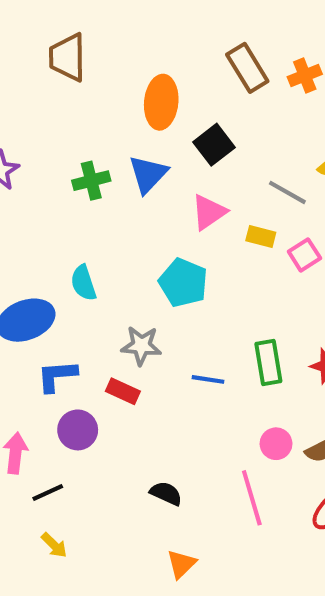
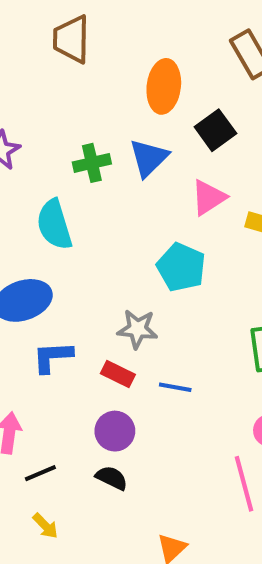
cyan semicircle: (83, 283) -> (54, 225), moved, size x1.4
blue line: (208, 379) -> (175, 387), moved
purple circle: (78, 430) -> (115, 431), moved
black semicircle: (166, 493) -> (112, 478), moved

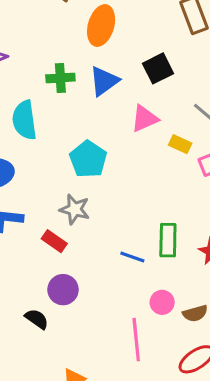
orange ellipse: (164, 86) -> (101, 26), moved
cyan pentagon: (181, 267) -> (88, 159), moved
blue line: (175, 387) -> (132, 257), moved
purple circle: (115, 431) -> (63, 290), moved

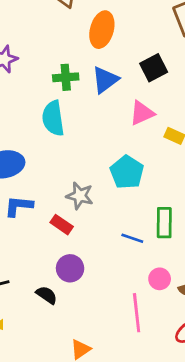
cyan semicircle: (24, 120) -> (53, 118), moved
cyan pentagon: (88, 159) -> (127, 172), moved

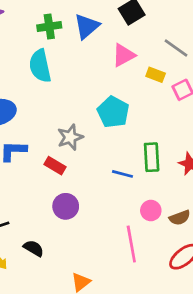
gray star: (80, 196) -> (70, 137), turned -30
black semicircle: (47, 295) -> (34, 248), moved

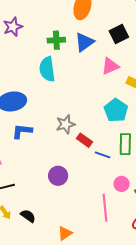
cyan pentagon: (113, 112) -> (116, 110), moved
red rectangle: (55, 166) -> (84, 140), moved
black semicircle: (34, 248) -> (28, 216), moved

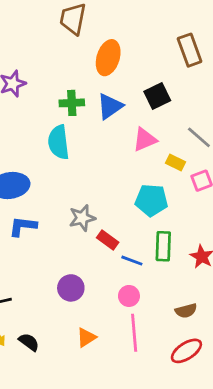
cyan pentagon: (116, 110) -> (151, 200), turned -30
pink circle: (122, 184) -> (129, 296), moved
orange triangle: (65, 233) -> (86, 337), moved

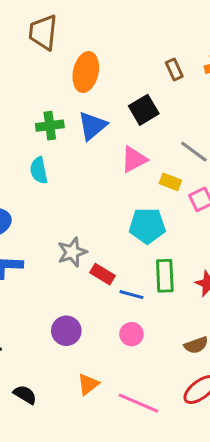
brown rectangle: (190, 50) -> (174, 70), moved, size x0.6
cyan semicircle: (59, 142) -> (39, 170), size x0.7
pink line: (134, 333) -> (138, 403), moved, turned -57

